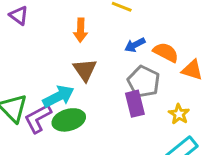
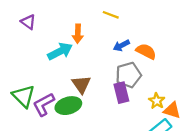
brown triangle: (85, 70) -> (81, 84), moved
orange triangle: (192, 70) -> (172, 110), moved
gray pentagon: (144, 82) -> (128, 75), turned 30
cyan arrow: (58, 96) -> (60, 51), moved

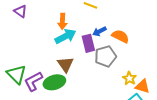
cyan arrow: (60, 51) -> (65, 36), moved
purple rectangle: (121, 93) -> (88, 43), moved

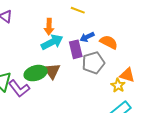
purple L-shape: (33, 81) -> (19, 88), turned -100
green ellipse: (54, 82) -> (36, 73), moved
orange triangle: (142, 86) -> (127, 75), moved

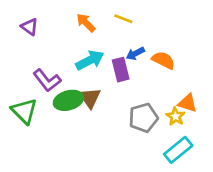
orange arrow: (49, 27) -> (86, 23), moved, turned 133
gray pentagon: (93, 63) -> (143, 118), moved
purple L-shape: (19, 88) -> (47, 80), moved

